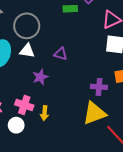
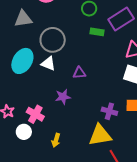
purple triangle: (61, 54) -> (79, 73), turned -32
purple star: (40, 77) -> (63, 97), moved
yellow arrow: (44, 113) -> (56, 140), moved

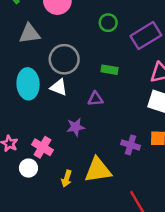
green rectangle: (97, 32) -> (109, 70), moved
cyan ellipse: (22, 61) -> (28, 84), turned -35
yellow triangle: (100, 135) -> (98, 170), moved

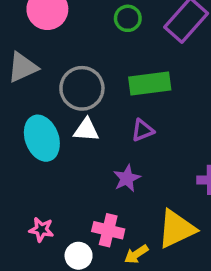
green rectangle: (109, 70) -> (150, 84), size x1.6
pink cross: (42, 147) -> (108, 230), moved
yellow arrow: (67, 179) -> (136, 254), turned 56

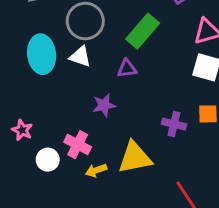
green rectangle: (150, 84) -> (143, 31), turned -56

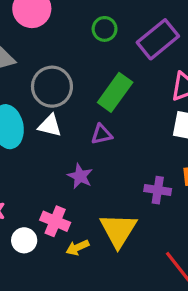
purple star: (104, 105) -> (80, 176), turned -30
yellow triangle: (135, 158) -> (118, 230), turned -42

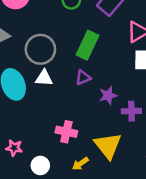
purple star: (80, 176) -> (108, 95), moved, turned -30
pink cross: (55, 221) -> (66, 132), moved

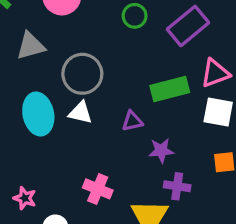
green rectangle: (87, 45) -> (170, 89), moved, turned 40
purple cross: (131, 111) -> (177, 186), moved

